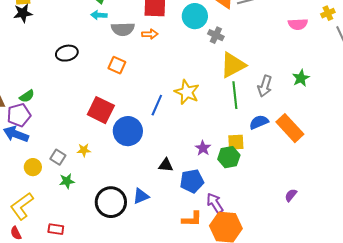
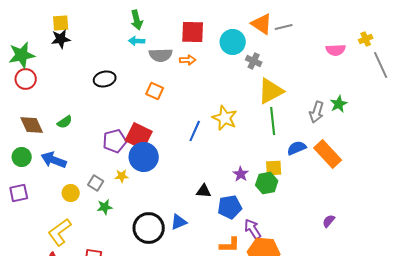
gray arrow: (265, 86) -> (317, 112), moved
purple pentagon: (19, 115) -> (115, 141), moved
blue circle: (128, 131) -> (144, 157), moved

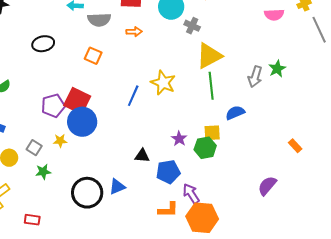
orange arrow: (188, 60) -> (134, 32), moved
orange rectangle: (328, 154) -> (295, 146), moved, size x0.5
purple semicircle: (329, 221) -> (267, 186), size x1.5

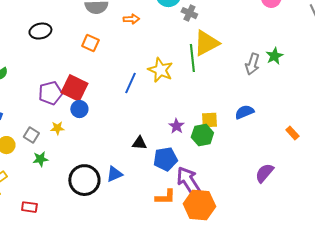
green line: (211, 86) -> (192, 58), moved
blue semicircle: (235, 113) -> (244, 112), moved
blue circle: (82, 122) -> (79, 109), size x0.6
purple arrow: (191, 194) -> (188, 181), size x1.4

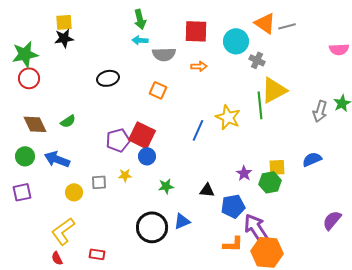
gray square: (31, 135) -> (99, 182), turned -35
green star: (40, 159) -> (166, 186), moved

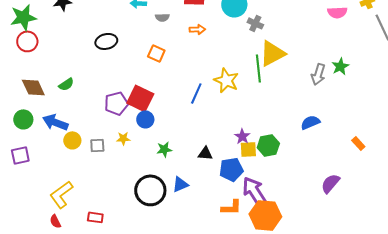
gray semicircle: (164, 54) -> (162, 17), size x0.6
yellow square: (277, 167) -> (248, 149), moved
yellow circle: (74, 192) -> (72, 140), moved

